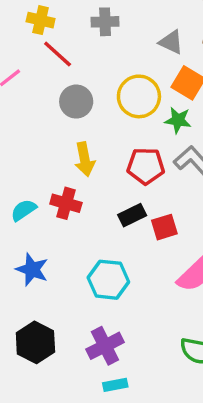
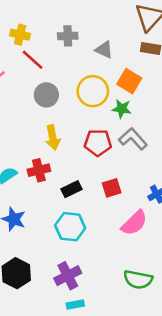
gray triangle: (171, 42) -> (104, 50), moved
red cross: (66, 203) -> (39, 170), turned -30
black rectangle: (132, 215) -> (71, 189), moved

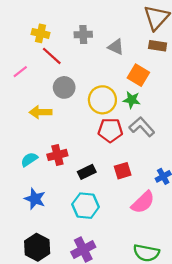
yellow circle: (93, 91) -> (102, 100), moved
yellow arrow: (53, 138) -> (41, 112), moved, turned 100

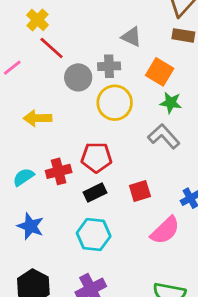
yellow cross: (41, 33) -> (38, 20), turned 30
gray cross: (83, 35) -> (109, 66), moved
gray circle: (64, 87) -> (78, 77), moved
green star: (132, 100) -> (171, 103), moved
red pentagon: (110, 130) -> (96, 157), moved

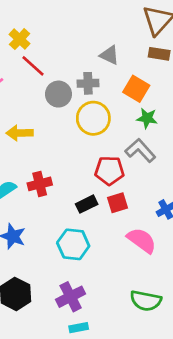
red pentagon: (96, 157) -> (109, 171), moved
black rectangle: (95, 192) -> (87, 204), moved
pink semicircle: (165, 230) -> (142, 240), turned -100

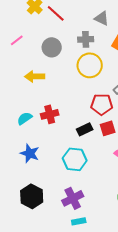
red line: (33, 66) -> (56, 13), moved
gray circle: (58, 94) -> (52, 47), moved

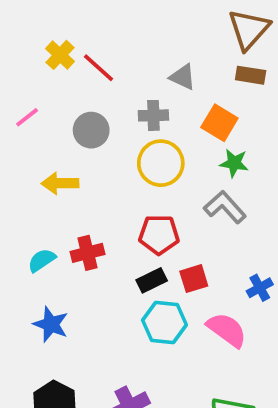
red pentagon: (102, 104) -> (159, 235), moved
cyan hexagon: (75, 159) -> (164, 323), moved

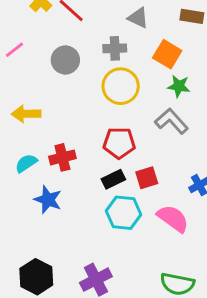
yellow arrow: (60, 183) -> (26, 114), moved
blue star: (51, 324) -> (48, 200), moved

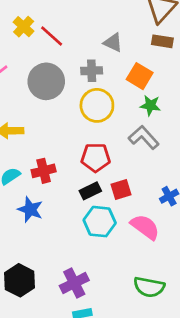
gray circle: (65, 60) -> (46, 81), size x1.4

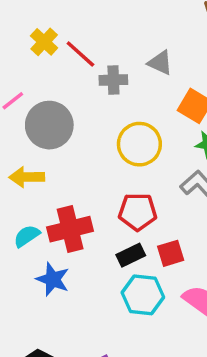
gray cross: (92, 71) -> (113, 80), moved
gray circle: (46, 81) -> (49, 125), moved
red cross: (44, 171) -> (70, 229), size x1.4

